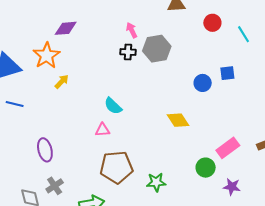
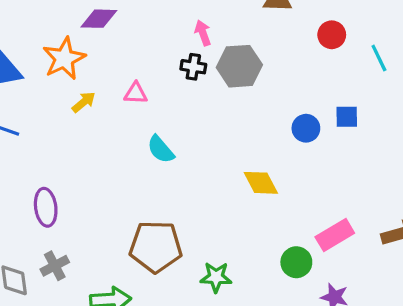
pink triangle: (103, 130) -> (136, 93), moved

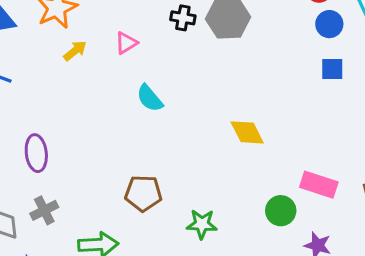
pink triangle: (136, 93) -> (126, 43), turned -35
blue circle: (306, 128) -> (329, 24), moved
pink rectangle: (335, 235) -> (319, 185), turned 48
brown pentagon: (156, 247) -> (143, 193), size x0.7

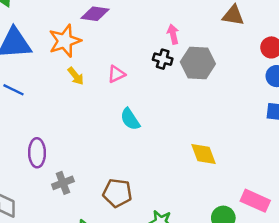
yellow arrow: (75, 51) -> (76, 76), turned 84
gray cross: (44, 210) -> (63, 183), moved

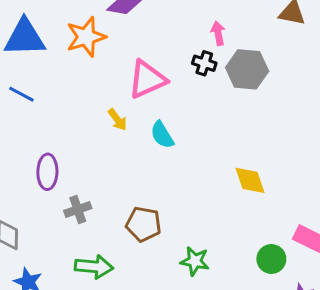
pink triangle: (116, 74) -> (147, 79), size x1.8
yellow arrow: (76, 76) -> (117, 120), moved

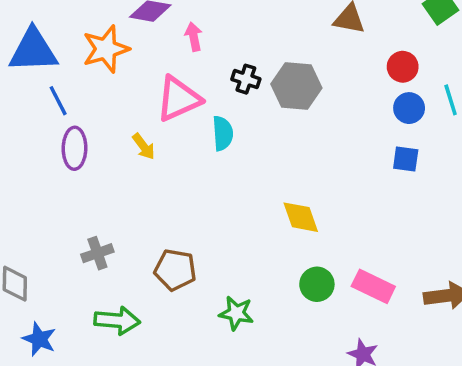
pink arrow: (218, 33) -> (194, 37), moved
blue line: (21, 94) -> (58, 101), moved, turned 35
cyan semicircle: (162, 135) -> (223, 133), moved, turned -152
purple ellipse: (47, 172) -> (75, 148), moved
green circle: (271, 259) -> (317, 284), moved

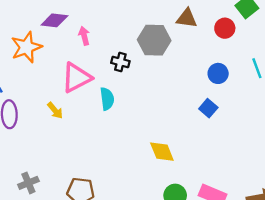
red circle: (403, 67) -> (225, 28), moved
gray hexagon: (296, 86) -> (154, 40), moved
blue circle: (409, 108) -> (218, 73), moved
blue square: (406, 159) -> (208, 108), moved, turned 36

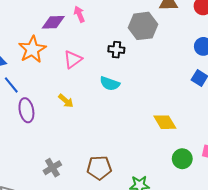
pink arrow: (84, 36) -> (79, 14), moved
pink triangle: (76, 78) -> (73, 60), moved, size x0.7
cyan semicircle: (107, 99) -> (110, 84), turned 126

